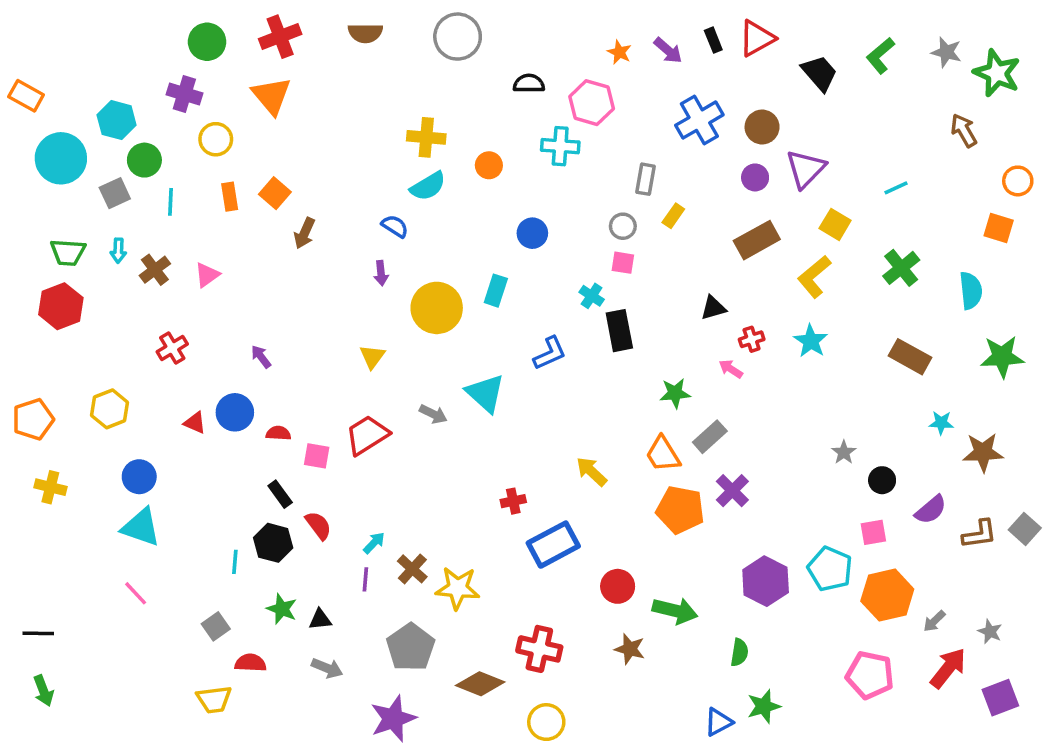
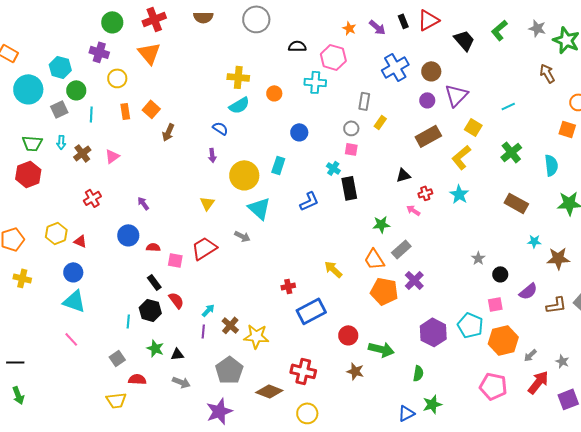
cyan triangle: (485, 393) -> (259, 208), moved
red triangle: (195, 423) -> (80, 241), moved

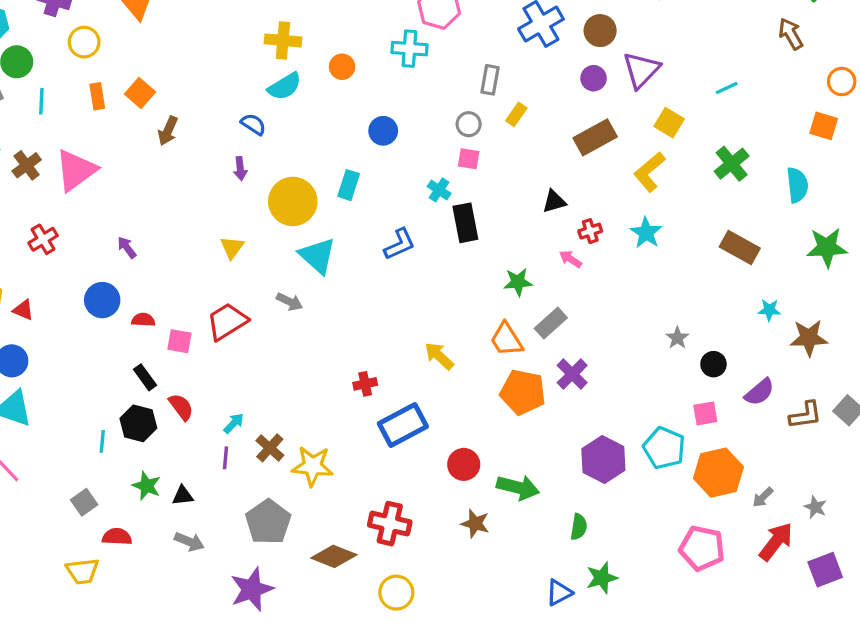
pink triangle: (112, 156) -> (76, 170), size x1.8

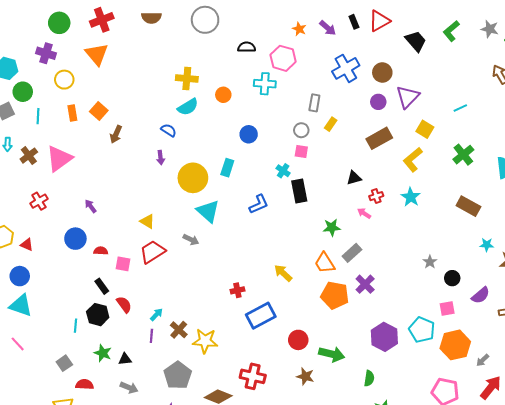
yellow triangle: (232, 247) -> (147, 221), moved, turned -35

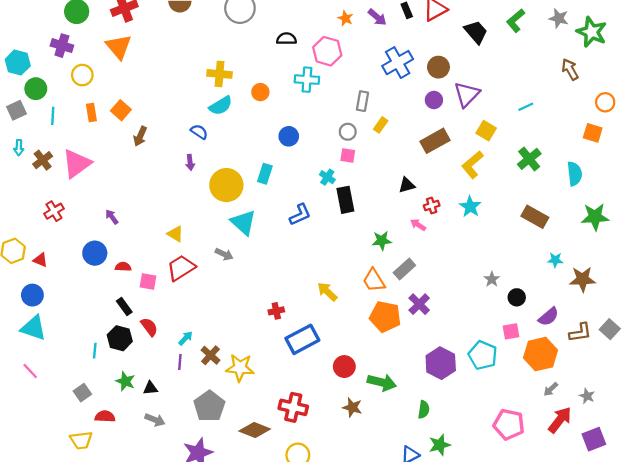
orange hexagon: (455, 345) -> (541, 354), moved

